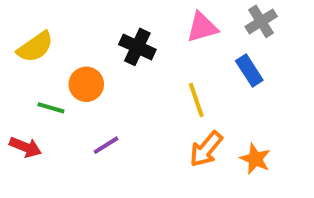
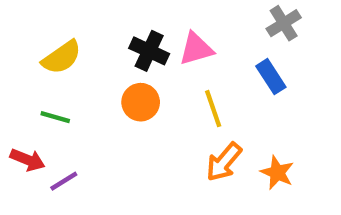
pink triangle: (202, 27) -> (196, 49), moved
yellow semicircle: (35, 47) -> (62, 57), moved
orange circle: (86, 84) -> (141, 102), moved
purple line: (106, 145) -> (64, 181), moved

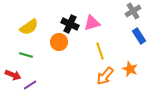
blue rectangle: (271, 77) -> (139, 36), moved
orange circle: (141, 102) -> (59, 42), moved
orange star: (277, 173) -> (130, 69), moved

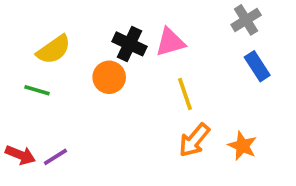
green line: (26, 55) -> (37, 90), moved
orange star: (130, 69) -> (242, 146), moved
red arrow: (13, 75) -> (20, 155), moved

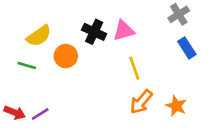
orange circle: (109, 77) -> (66, 56), moved

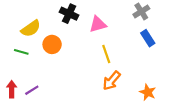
black cross: (94, 32) -> (69, 14), moved
orange star: (176, 106) -> (148, 92), moved
red arrow: (15, 113) -> (12, 89), turned -112

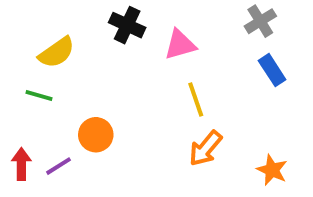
orange circle: (52, 44) -> (96, 135), moved

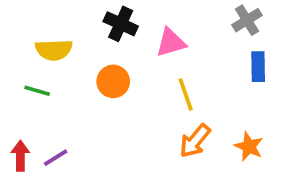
yellow semicircle: (57, 52) -> (54, 50), turned 33
blue rectangle: (272, 70) -> (258, 67), turned 32
orange circle: (96, 135) -> (113, 81), moved
orange star: (272, 170) -> (249, 146), moved

